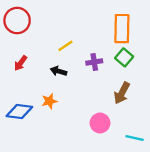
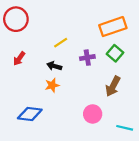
orange rectangle: (122, 29) -> (113, 27), turned 70
orange star: (49, 101) -> (52, 85), moved
blue diamond: (19, 111) -> (30, 114), moved

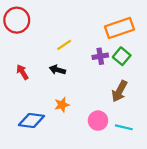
purple cross: (87, 58) -> (100, 56), moved
red arrow: (19, 59) -> (22, 72), moved, turned 112
orange star: (52, 85) -> (62, 105), moved
cyan line: (125, 128) -> (124, 127), moved

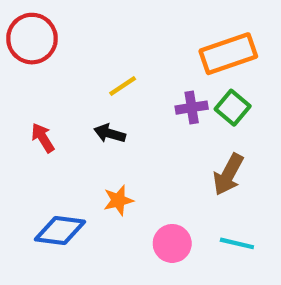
pink circle: (98, 121) -> (172, 243), moved

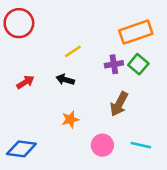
red arrow: (43, 138) -> (25, 82), turned 90
brown arrow: (228, 174) -> (119, 104), moved
blue diamond: (60, 231) -> (21, 149), moved

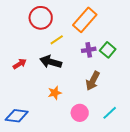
red circle: (19, 23) -> (41, 18), moved
orange rectangle: (136, 32) -> (85, 20), moved, turned -30
black arrow: (65, 80) -> (51, 62), size x1.5
cyan line: (141, 145) -> (110, 113), turned -56

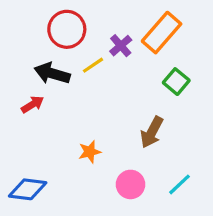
orange rectangle: (85, 20) -> (162, 33), moved
purple cross: (89, 50) -> (121, 46), moved, turned -32
black arrow: (51, 62) -> (52, 73), moved

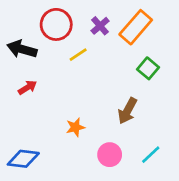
purple cross: (121, 46) -> (100, 26), moved
black arrow: (52, 73) -> (22, 49), moved

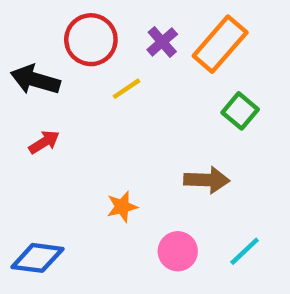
brown arrow: (127, 111) -> (207, 180), turned -116

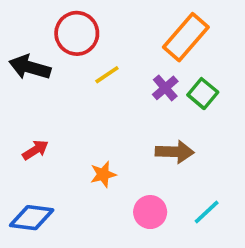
purple cross: (162, 42) -> (165, 88), moved
red arrow: (44, 142) -> (35, 150), moved

